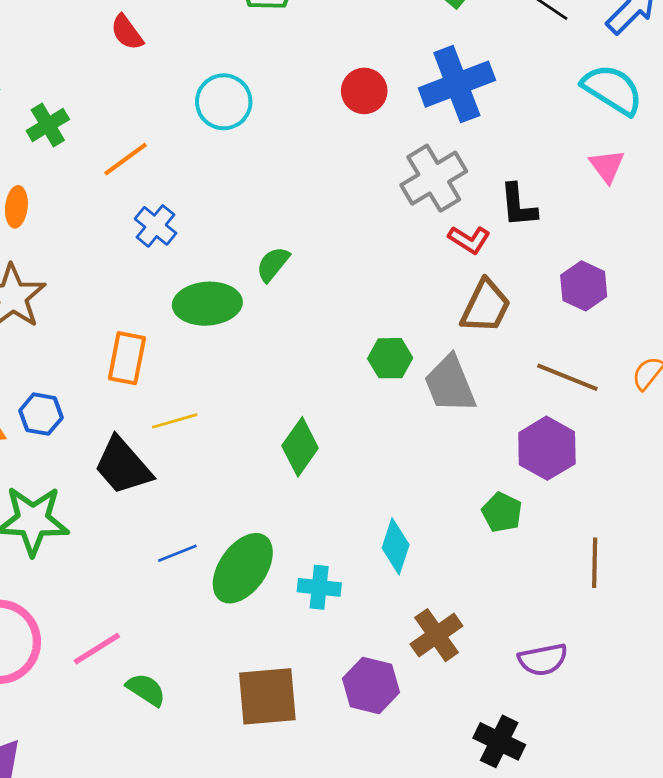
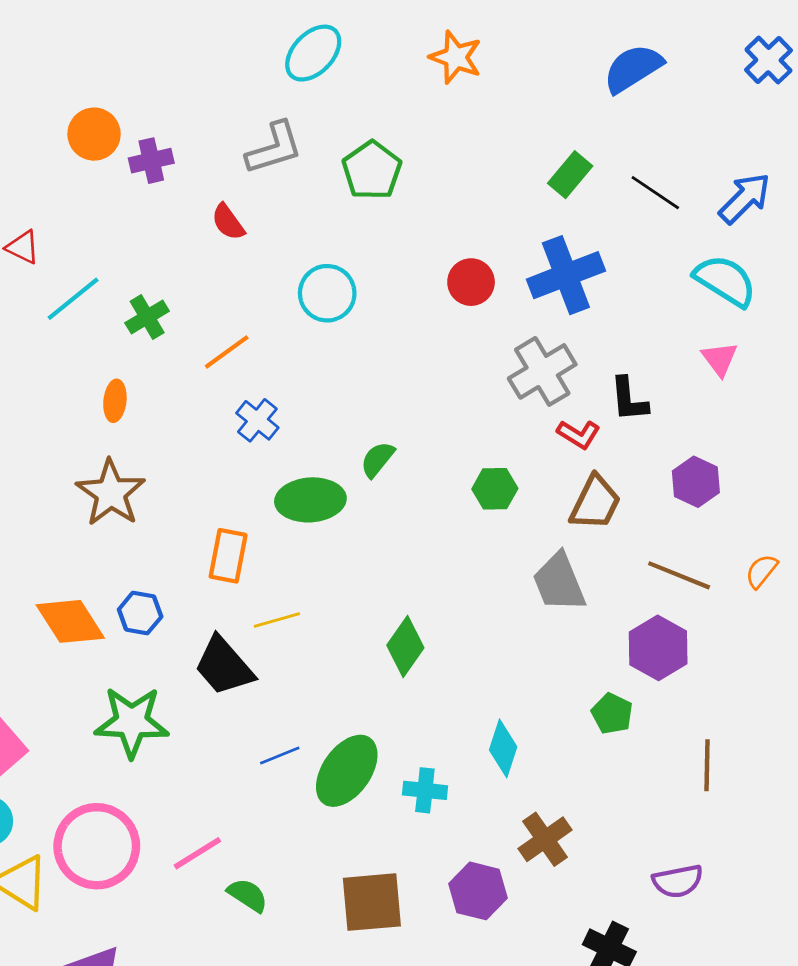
green hexagon: (390, 358) -> (495, 489), moved
purple semicircle: (543, 660) -> (678, 881), moved

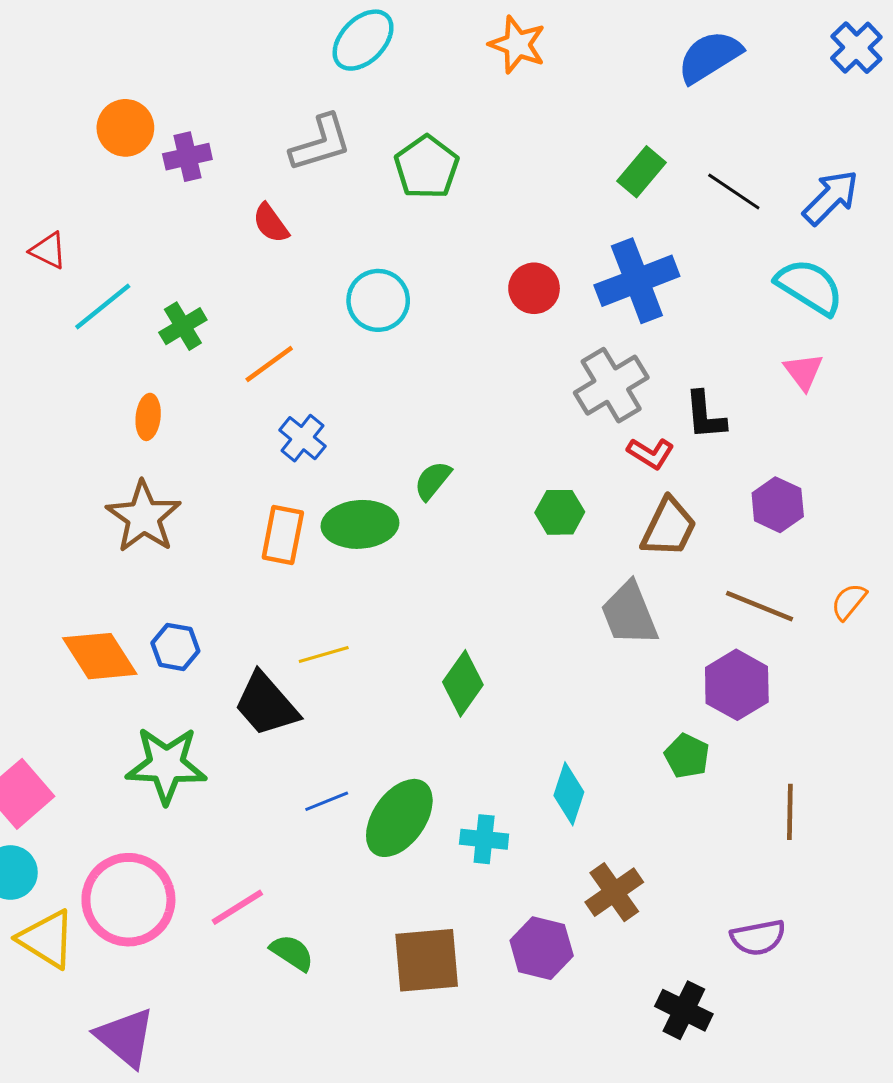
orange rectangle: (228, 556) -> (283, 535), moved

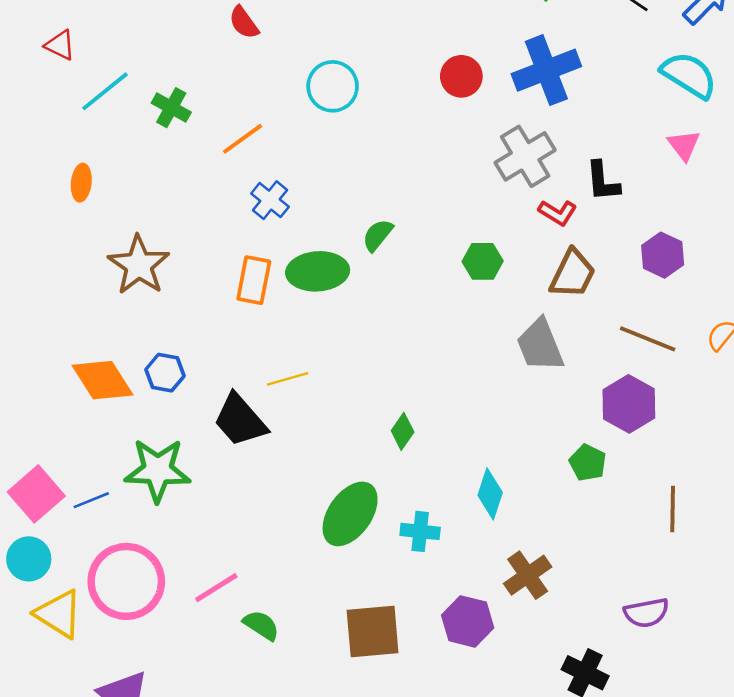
green cross: (183, 326) -> (171, 108), turned -30
orange ellipse: (148, 417) -> (81, 183), moved
green diamond: (463, 683) -> (403, 431), moved, size x0.7
blue line: (327, 801) -> (91, 500), moved

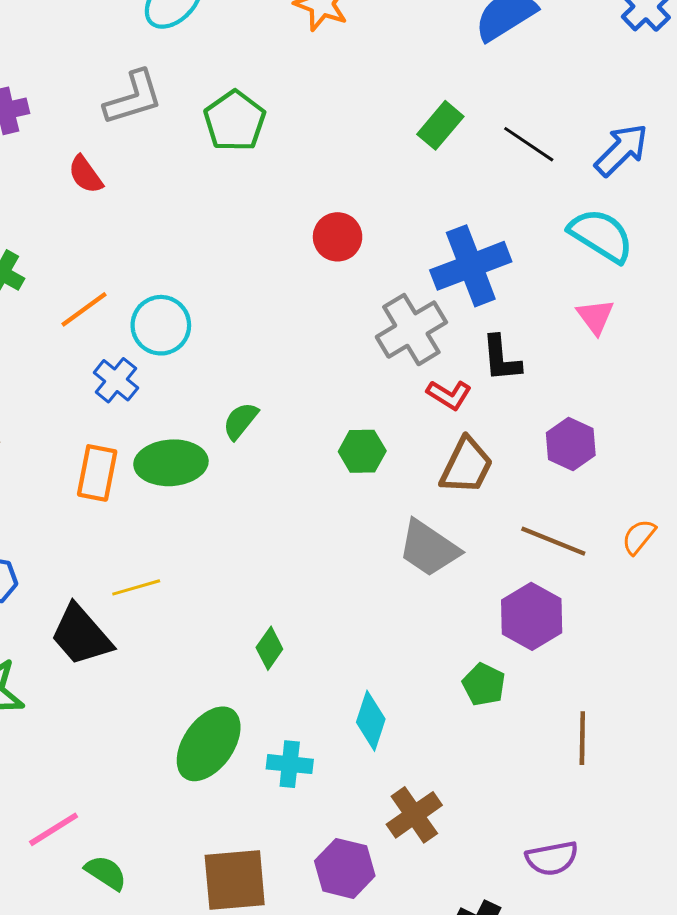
blue cross: (546, 70) -> (471, 266), moved
cyan circle: (333, 86) -> (161, 325), moved
gray trapezoid: (540, 345) -> (429, 548), turned -34

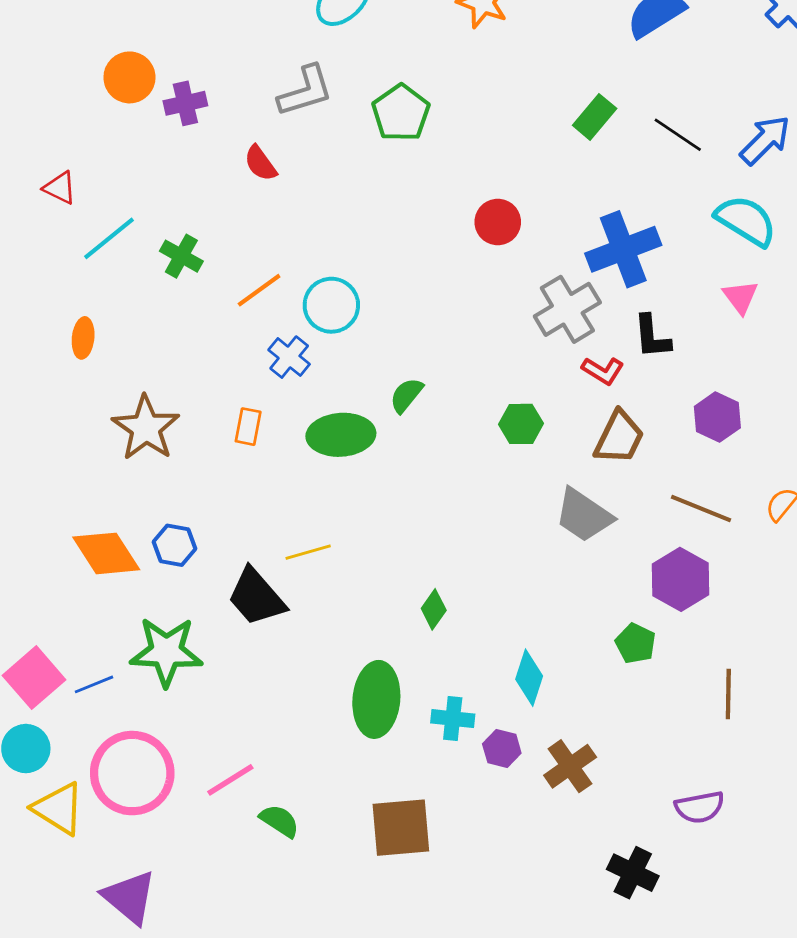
orange rectangle: (97, 473) -> (248, 427), moved, size x0.7
green ellipse: (209, 744) -> (376, 699), turned -30
purple hexagon: (345, 868) -> (502, 749), moved, size x0.7

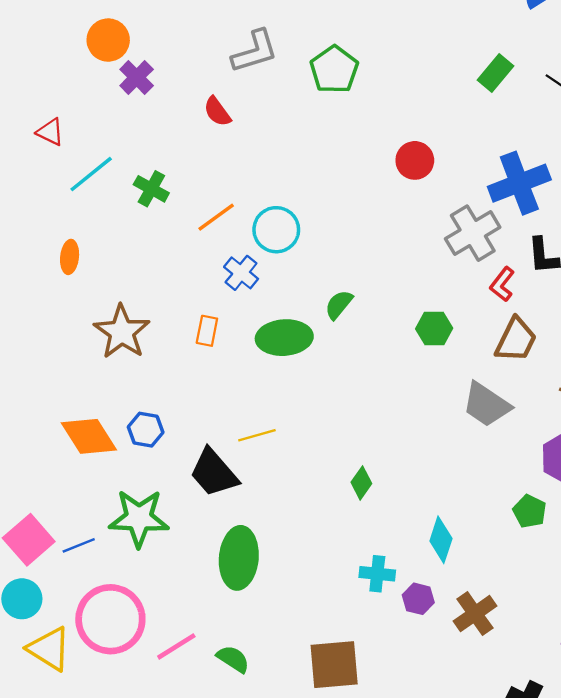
purple cross: (185, 103) -> (137, 77), moved, turned -32
red L-shape: (603, 371) -> (502, 284), turned 96
green ellipse: (376, 699) -> (239, 558), moved
pink line: (230, 780) -> (176, 646), moved

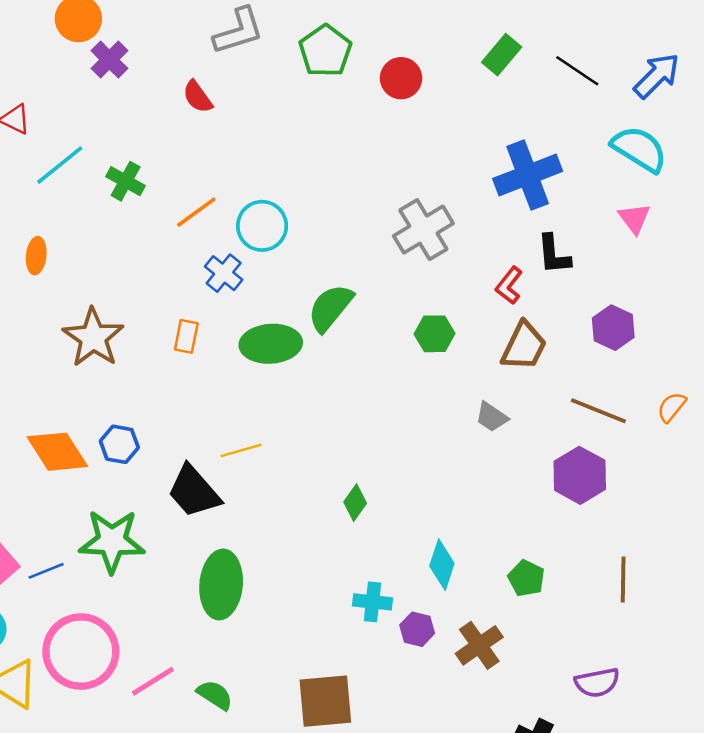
red circle: (415, 160) -> (401, 78), moved
gray cross: (473, 233) -> (423, 230), moved
green semicircle: (339, 305) -> (330, 308), size x1.5
gray trapezoid: (486, 405) -> (492, 417), size x0.6
green pentagon: (530, 511) -> (526, 578), moved

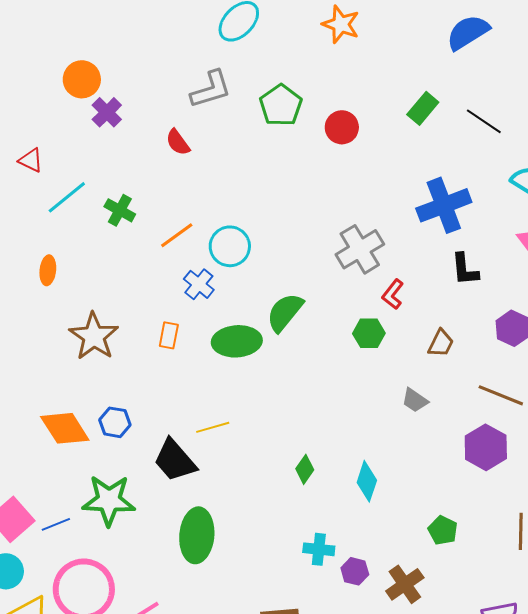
red L-shape: (509, 285) -> (393, 294), moved
brown trapezoid: (524, 346) -> (441, 343), size x0.7
cyan diamond: (442, 565) -> (367, 481), moved

